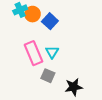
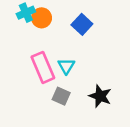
blue square: (50, 21) -> (82, 24), moved
black star: (74, 87) -> (100, 96), moved, turned 30

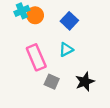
cyan triangle: (66, 66) -> (66, 50), moved, turned 32
black star: (100, 96) -> (85, 82), turned 30

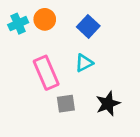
cyan cross: (22, 11) -> (18, 24), moved
gray square: (52, 82) -> (66, 104), turned -32

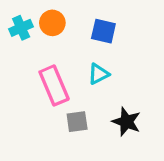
blue square: (88, 26) -> (103, 31), turned -30
black star: (108, 104) -> (126, 122), turned -30

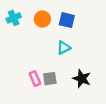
orange circle: (52, 23) -> (42, 19), moved
pink rectangle: (54, 85) -> (35, 79), moved, size x0.6

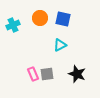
cyan cross: (14, 18) -> (13, 25), moved

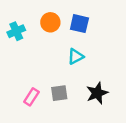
pink rectangle: (33, 74) -> (31, 97), moved, turned 56
black star: (77, 74) -> (97, 93), turned 30

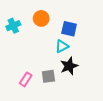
blue square: (79, 24) -> (69, 29), moved
black star: (97, 93) -> (69, 66), moved

